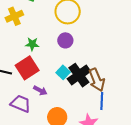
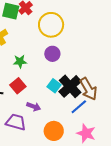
red square: (27, 68) -> (18, 86), size x0.7
blue line: (102, 101) -> (79, 107), moved, turned 54

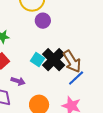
purple circle: (52, 54) -> (43, 21), moved
blue line: (79, 107) -> (76, 78), moved

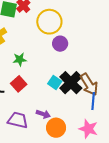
blue line: (76, 78) -> (93, 101), turned -42
purple arrow: (18, 81) -> (43, 114), moved

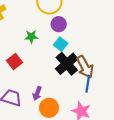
green star: (20, 59) -> (31, 37), moved
cyan square: (55, 82) -> (61, 44), moved
purple arrow: (43, 114) -> (37, 93), turned 88

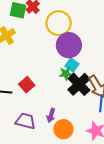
purple circle: (59, 24) -> (69, 45), size x1.6
green star: (31, 37) -> (66, 74), moved

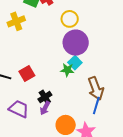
yellow circle: (59, 23) -> (70, 19), size x0.7
black cross: (79, 84) -> (45, 97), moved, size x0.6
orange circle: (63, 129) -> (66, 125), moved

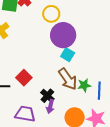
green star: (67, 70) -> (84, 85), moved
brown arrow: (96, 88) -> (68, 79), moved

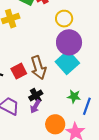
cyan square: (68, 55) -> (67, 62), size x1.6
brown arrow: (68, 79) -> (38, 68), moved

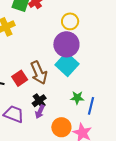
yellow circle: (64, 19) -> (70, 21), moved

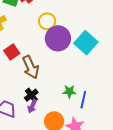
yellow circle: (70, 21) -> (47, 21), moved
cyan square: (67, 64) -> (86, 43), moved
red square: (20, 78) -> (12, 52), moved

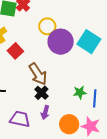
red square: (12, 52) -> (15, 51), moved
black cross: (31, 95) -> (41, 93), moved

